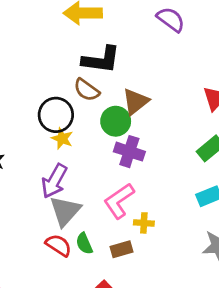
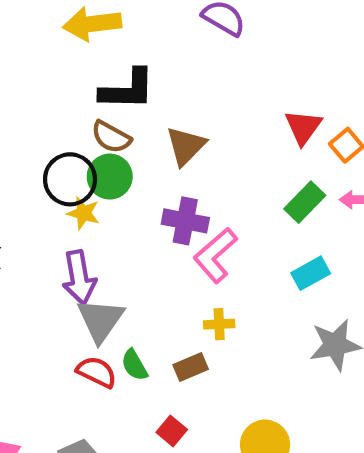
green circle: (116, 121) -> (110, 177), moved
purple arrow: (54, 181) -> (79, 278), turned -32
pink L-shape: (119, 201) -> (215, 255), moved

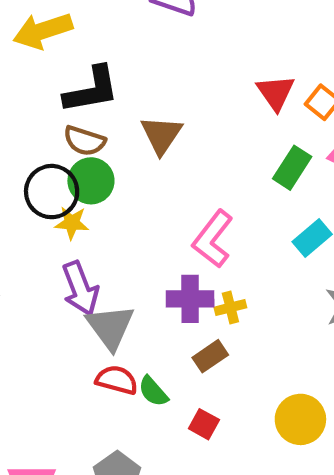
purple cross: (185, 221) -> (190, 299), moved
green semicircle: (134, 365) -> (153, 391), moved

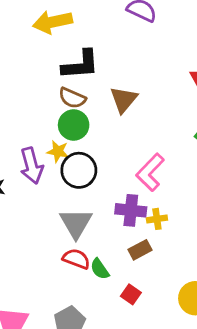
black circle: (52, 192) -> (79, 170), moved
purple arrow: (80, 289) -> (32, 166), moved

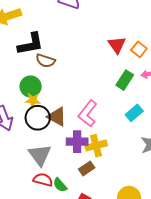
brown semicircle: (72, 98) -> (46, 61), moved
brown triangle: (124, 100) -> (57, 117), moved, turned -35
yellow star: (58, 151) -> (33, 100), moved
yellow cross: (157, 219) -> (96, 146), size x1.5

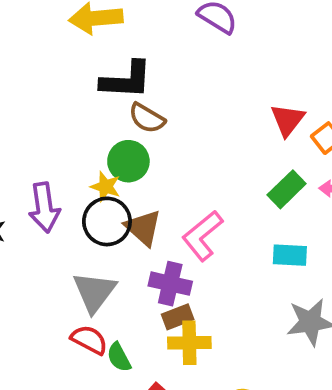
green circle: (31, 87) -> (128, 161), moved
cyan rectangle: (134, 113) -> (290, 255), turned 30
yellow cross: (96, 146) -> (189, 343), moved
brown rectangle: (87, 168) -> (178, 317), moved

